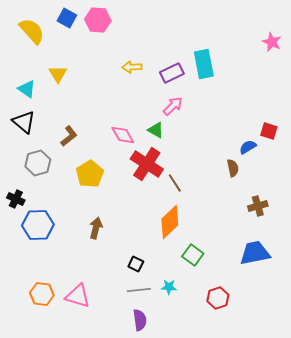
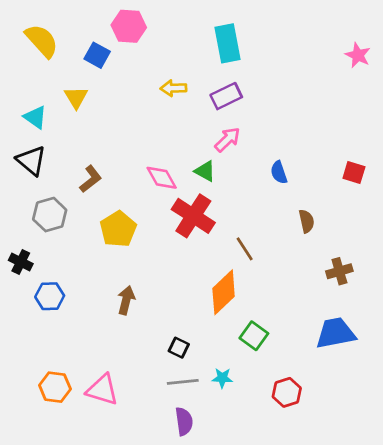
blue square: (67, 18) -> (97, 55), moved
cyan rectangle: (204, 64) -> (227, 43), moved
blue semicircle: (248, 147) -> (279, 172), moved, turned -78
brown line: (175, 183) -> (245, 249), moved
blue hexagon: (38, 225) -> (50, 296), size x0.7

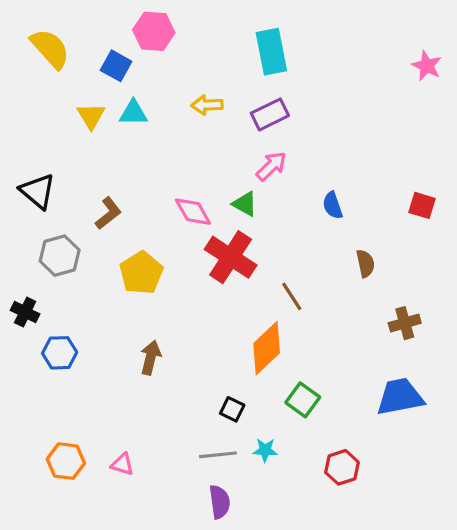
cyan triangle: (35, 117) -> (133, 113), moved, turned -35
black square: (179, 348) -> (232, 409), moved
pink triangle: (102, 390) -> (122, 464), size x0.6

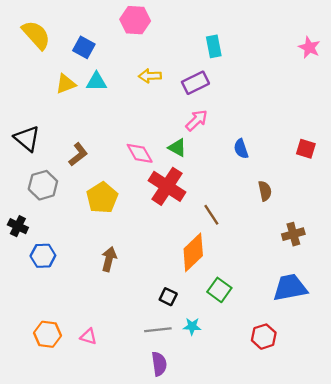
pink hexagon: (154, 31) -> (135, 20), moved
cyan rectangle: (271, 52) -> (214, 46), moved, size x0.7
yellow triangle: (91, 116) -> (66, 84), turned 40
red hexagon: (342, 467) -> (264, 337), moved

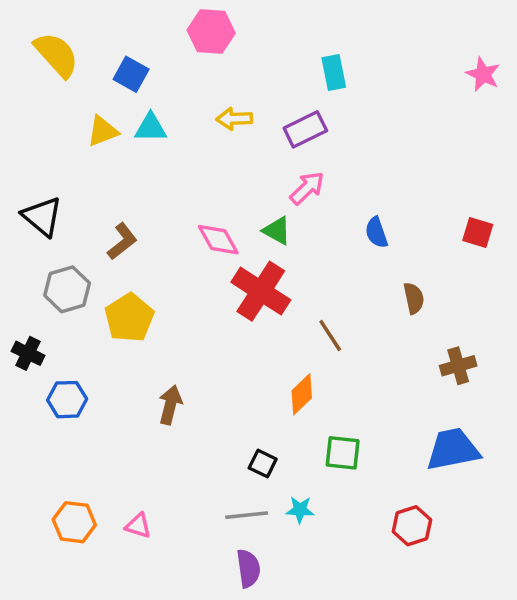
yellow pentagon: (102, 198) -> (129, 318), moved
orange diamond: (193, 252) -> (302, 394), size x0.7
green square: (219, 290) -> (343, 453), turned -30

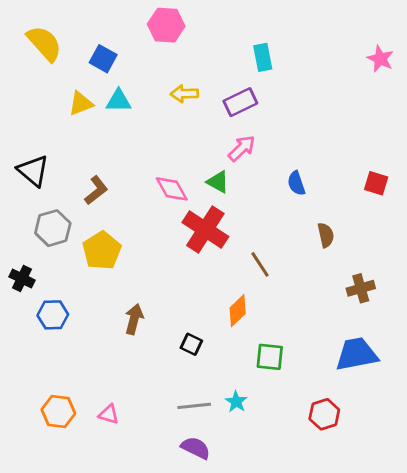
black square: (263, 464) -> (191, 344), moved
cyan star: (300, 510) -> (236, 402), turned 30
purple semicircle: (248, 568) -> (196, 448), turned -56

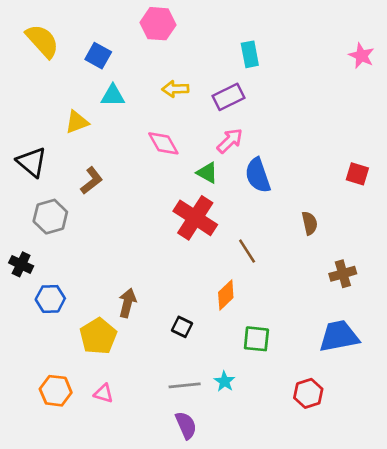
yellow triangle: (81, 104) -> (77, 122), moved
blue semicircle: (296, 183) -> (258, 175), moved, size x1.5
pink diamond: (172, 189) -> (163, 143), moved
yellow pentagon: (102, 250) -> (98, 336), moved
purple semicircle: (196, 448) -> (186, 425), turned 40

